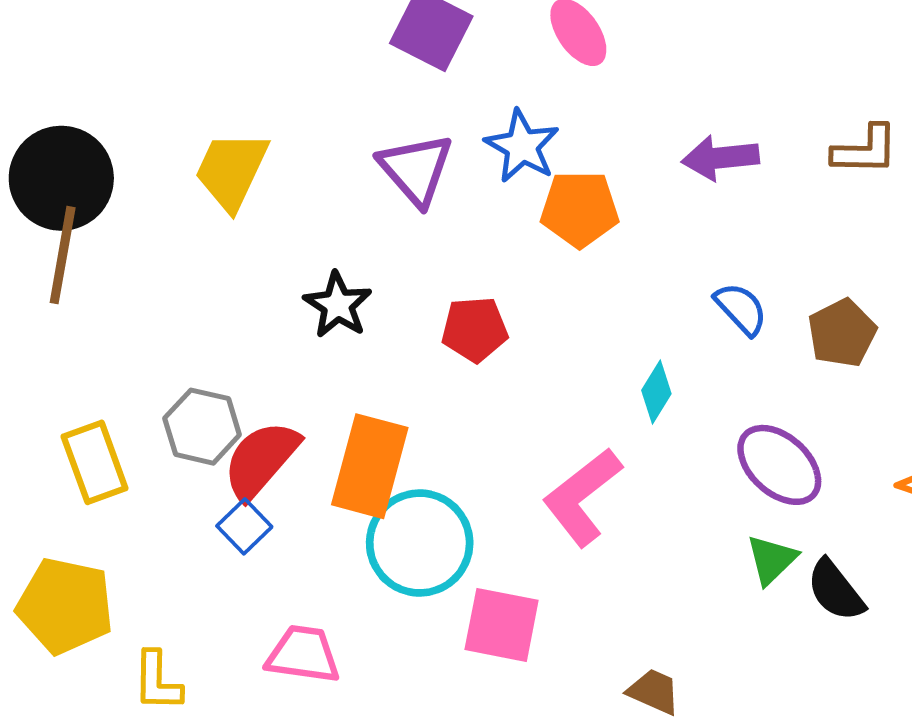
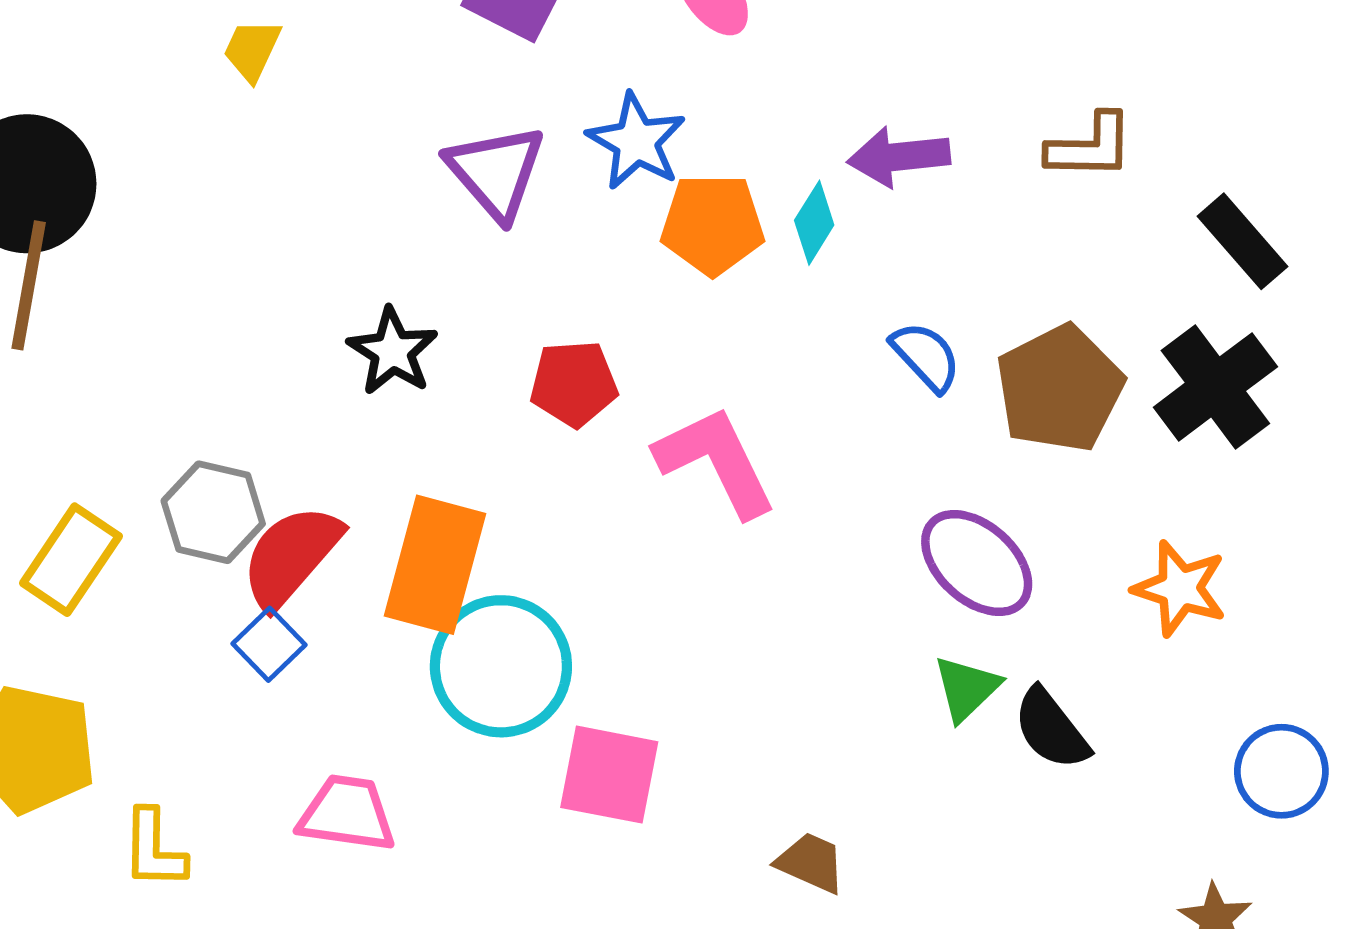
yellow trapezoid: (232, 171) -> (252, 50), moved, size x0.6
brown pentagon: (842, 333) -> (1060, 389), size x1.4
cyan diamond: (656, 392) -> (814, 223), moved
yellow rectangle: (95, 462) -> (71, 560), turned 54
pink L-shape: (582, 497) -> (716, 461), moved, turned 102

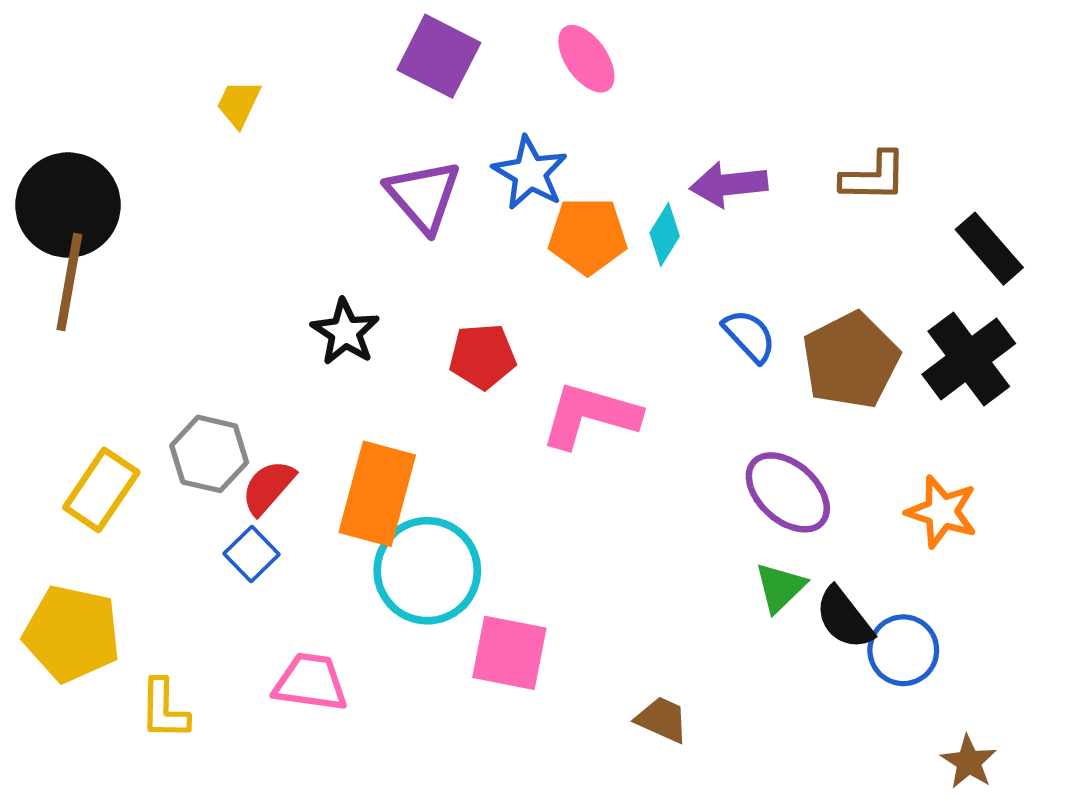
pink L-shape: (716, 461) -> (590, 415), turned -48
red semicircle: (291, 556) -> (268, 487), size x0.7
blue circle: (1281, 771) -> (903, 650), moved

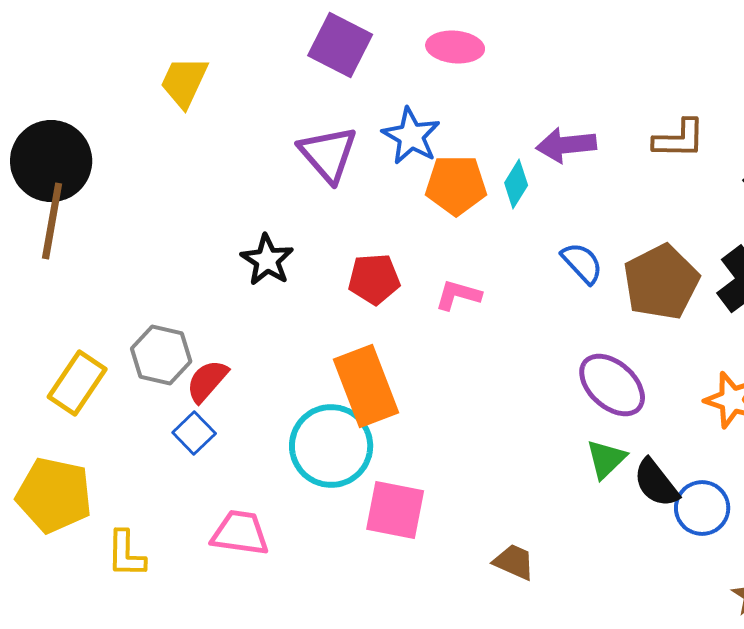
pink ellipse: (586, 59) -> (455, 47), turned -50
yellow trapezoid: (239, 104) -> (184, 82), size x1.4
pink L-shape: (590, 415) -> (458, 295), moved, size x0.6
orange rectangle: (377, 494) -> (366, 386), moved, turned -36

